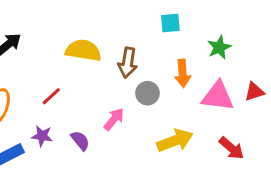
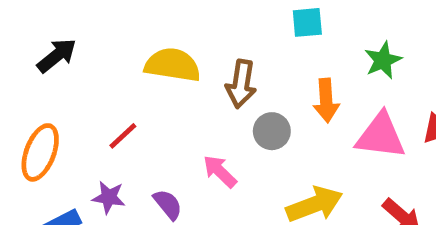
pink arrow: (114, 119) -> (220, 171), turned -85

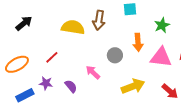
brown arrow: (241, 84) -> (99, 20), moved
orange ellipse: (40, 152) -> (17, 64), turned 40

